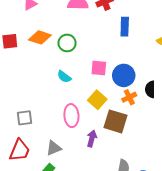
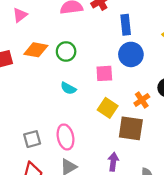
blue circle: (124, 75) -> (131, 54), moved
pink ellipse: (71, 116) -> (65, 137), moved
purple arrow: (92, 139) -> (113, 162), moved

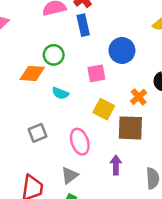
blue rectangle: (126, 25) -> (83, 25), moved
orange diamond: (36, 50) -> (32, 73), moved
pink ellipse: (65, 137) -> (80, 142), moved
gray square: (32, 139) -> (38, 133), moved

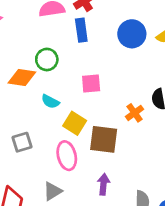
blue circle: (122, 50) -> (132, 34), moved
yellow square: (104, 109) -> (75, 123), moved
brown square: (130, 128) -> (104, 139), moved

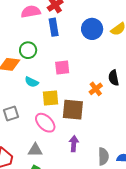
yellow square: (75, 123) -> (50, 98), turned -36
pink ellipse: (67, 156) -> (45, 123), turned -30
gray triangle: (53, 191) -> (35, 150), turned 35

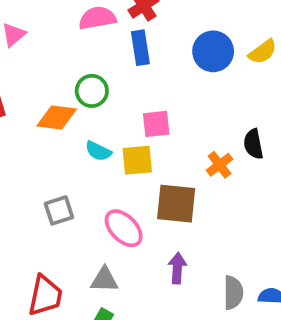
yellow square: (50, 98) -> (137, 160), moved

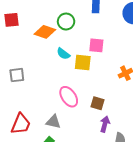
brown square: (176, 204) -> (98, 103), moved, size x0.6
gray square: (59, 210) -> (17, 75), moved
purple arrow: (177, 268) -> (105, 124), moved

